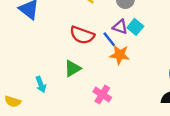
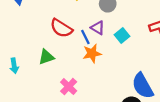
cyan square: (135, 27) -> (122, 35), moved
orange star: (120, 55) -> (92, 53), turned -30

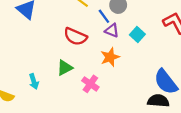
blue line: (85, 37) -> (104, 16), moved
pink cross: (69, 87) -> (90, 84), moved

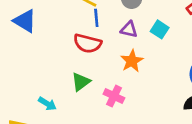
blue line: (104, 16) -> (96, 18), moved, turned 40
cyan arrow: (34, 81) -> (47, 104), turned -32

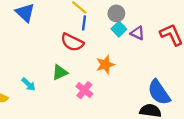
purple triangle: (129, 29) -> (137, 33), moved
cyan square: (160, 29) -> (119, 29), moved

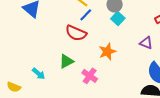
blue line: (84, 23) -> (86, 15), turned 40
purple triangle: (137, 33) -> (146, 43), moved

